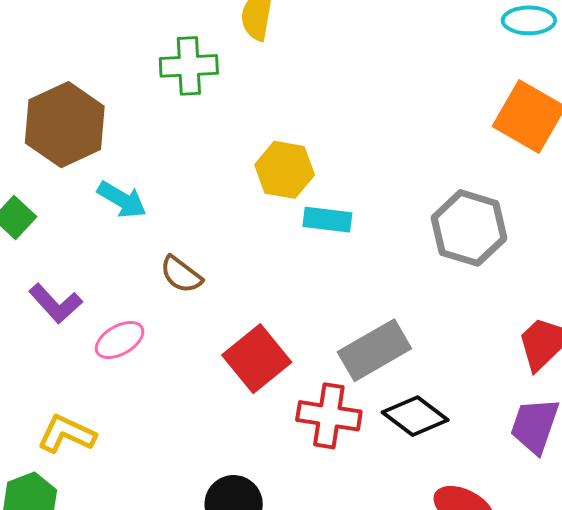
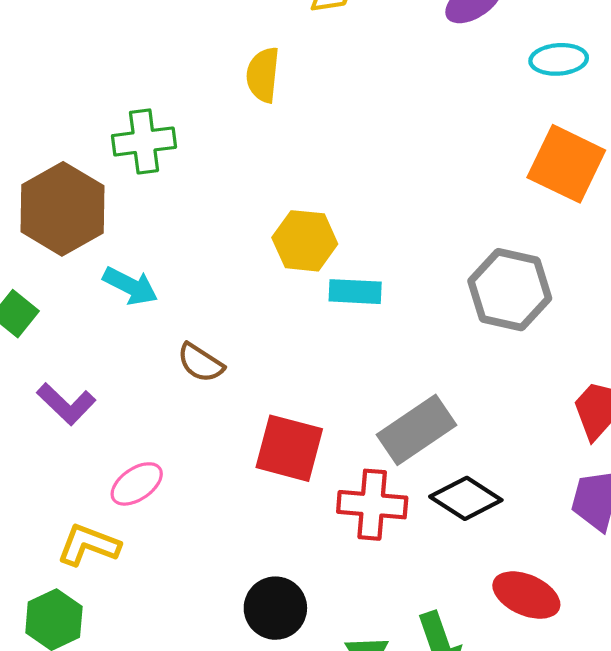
green cross: (189, 66) -> (144, 141), moved
pink ellipse: (120, 340) -> (137, 484), moved
red square: (257, 359) -> (289, 448), turned -32

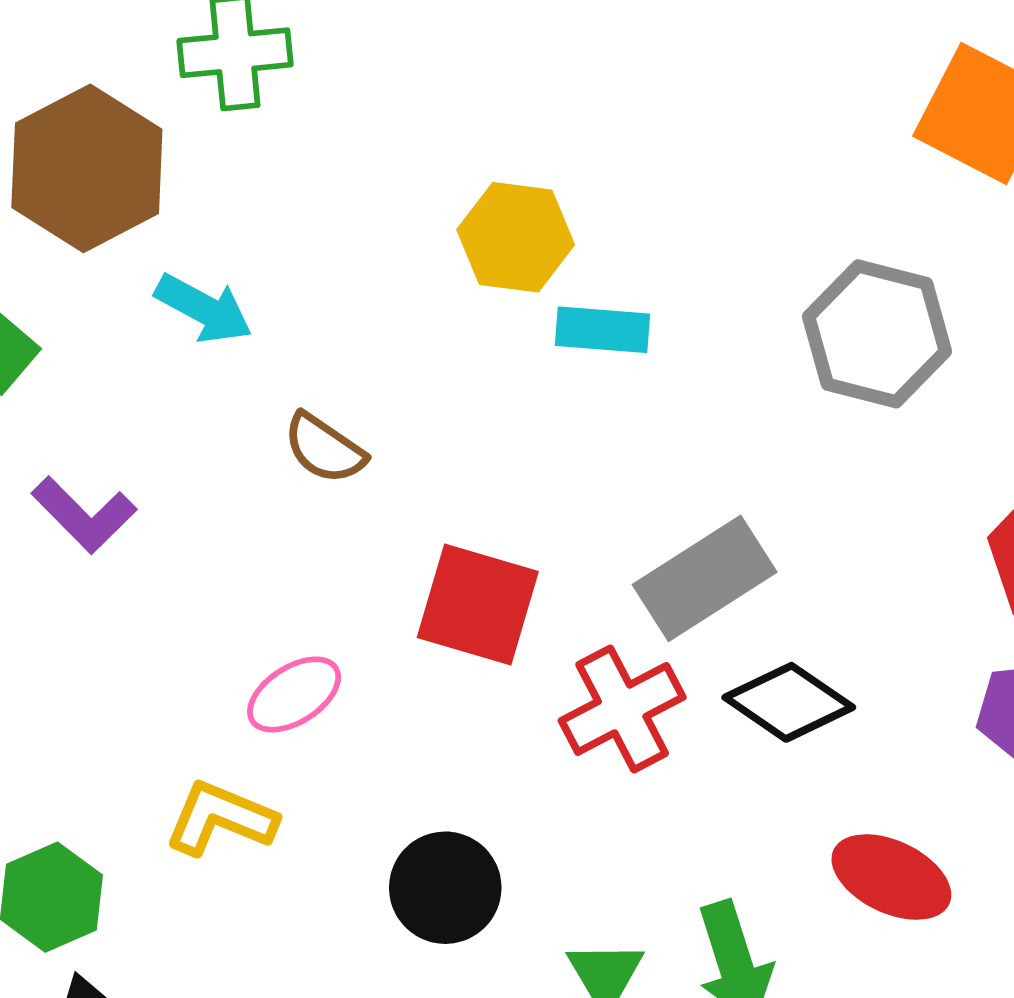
pink ellipse: (137, 484) -> (294, 694), moved
red cross: (372, 505) -> (622, 709), turned -34
yellow L-shape: (88, 545) -> (221, 818), moved

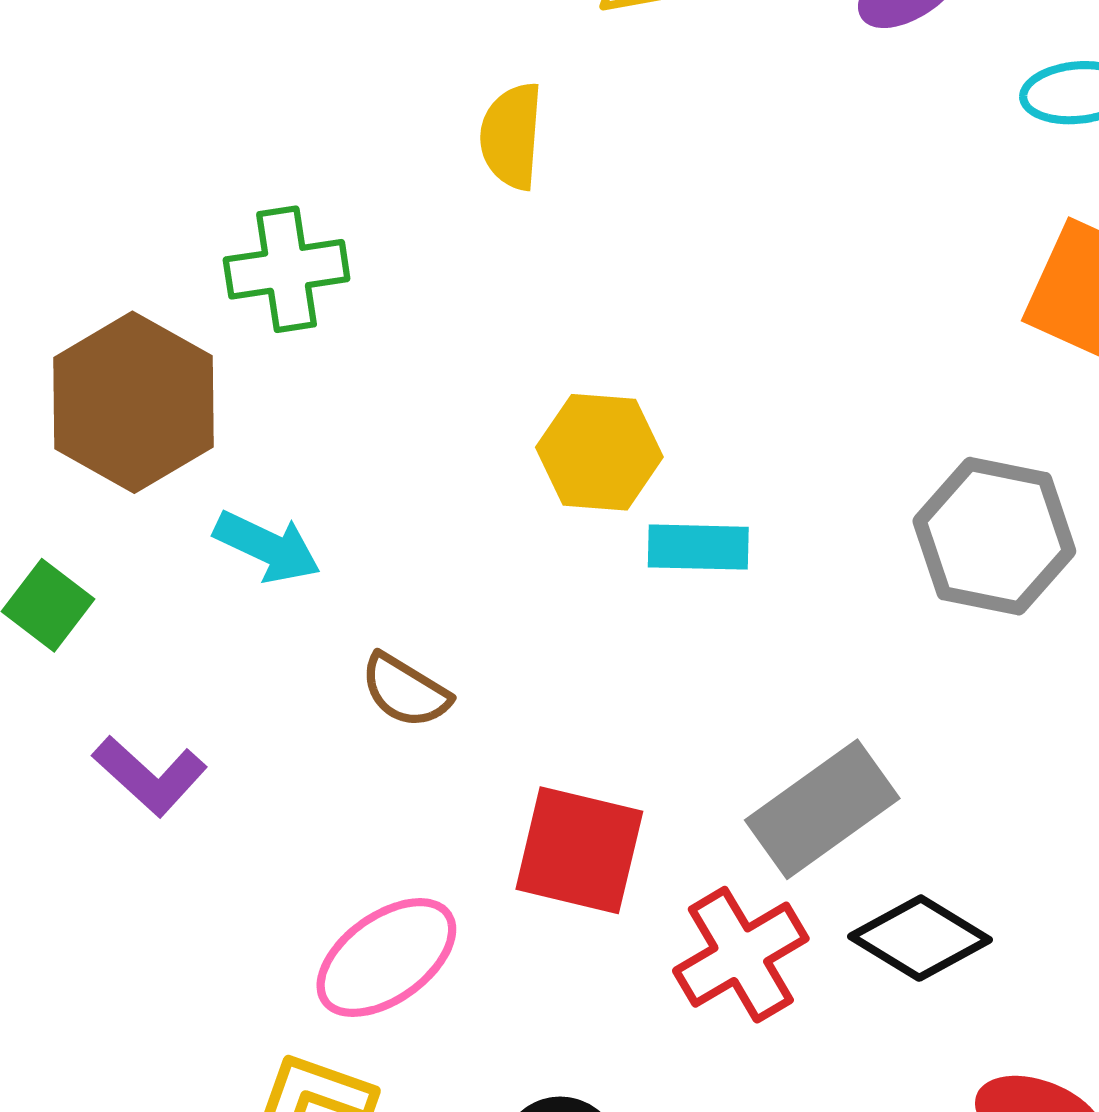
pink ellipse: (294, 694) -> (386, 958), size x1.4

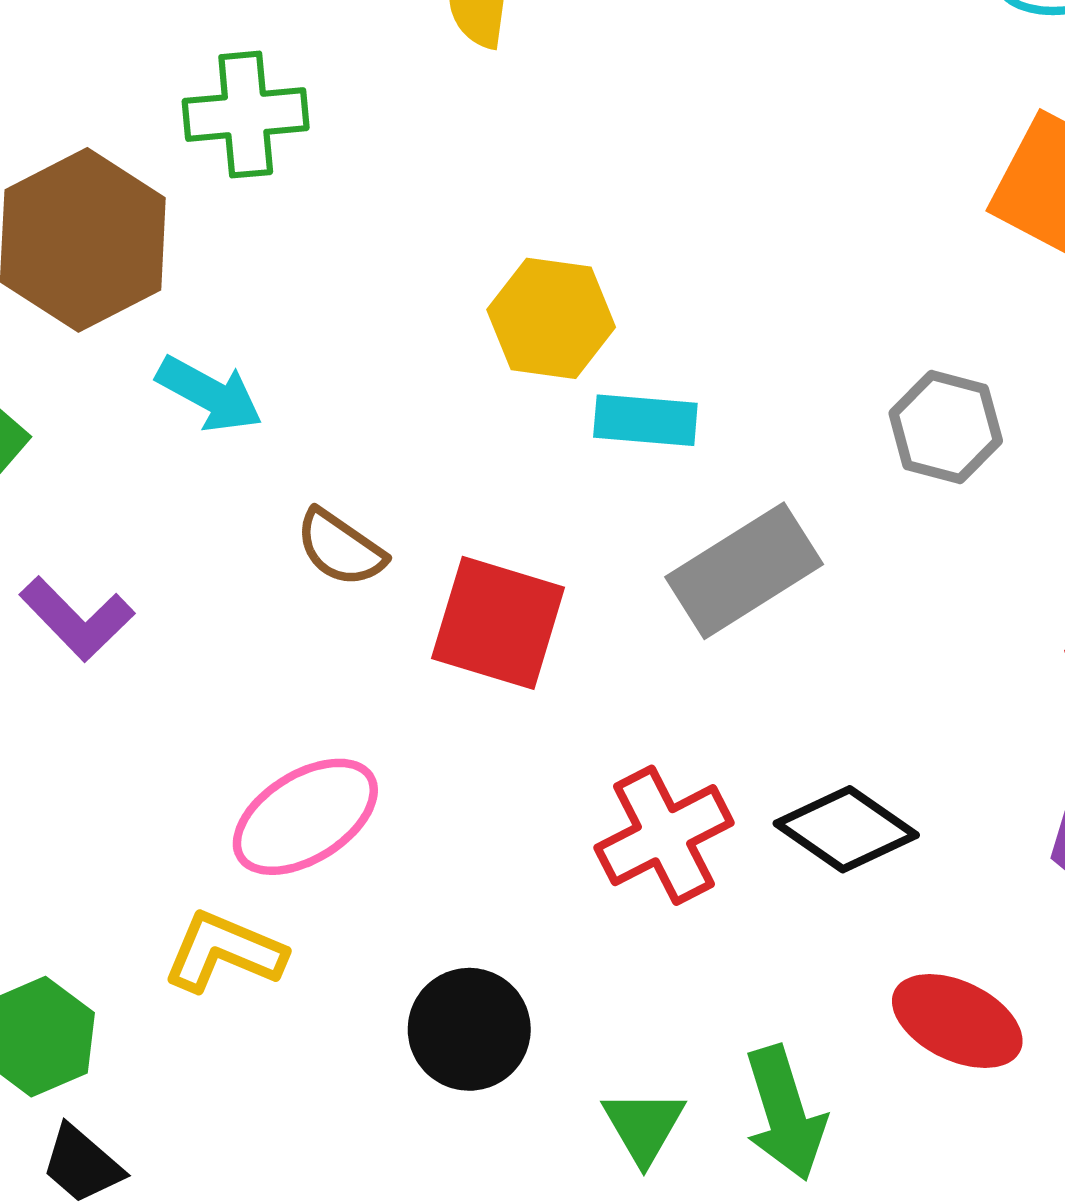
gray hexagon: (994, 536) -> (946, 427), size x0.7
gray rectangle: (822, 809) -> (744, 571), moved
red square: (579, 850) -> (498, 623), moved

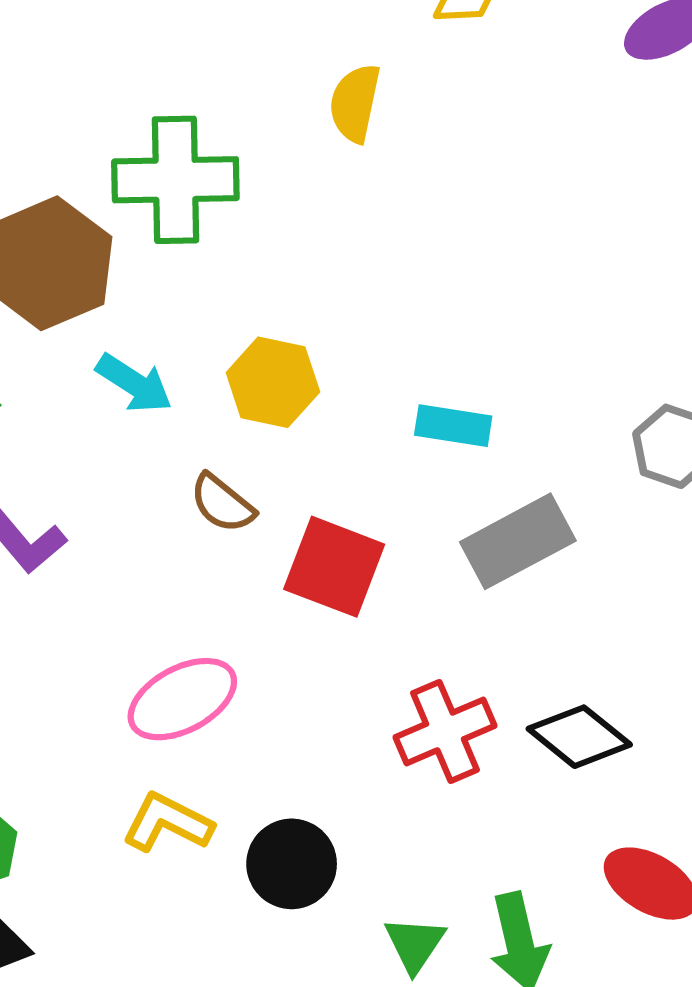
green cross: (246, 115) -> (175, 180), size x1.4
yellow hexagon: (551, 318) -> (273, 382), moved
yellow L-shape: (224, 952) -> (168, 823), moved

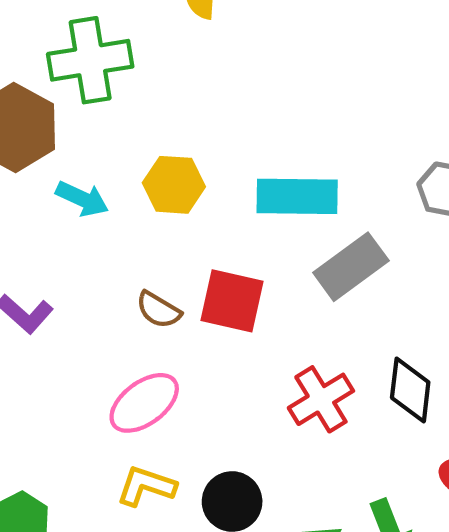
cyan rectangle: (453, 426) -> (297, 196), size x1.6
brown semicircle: (222, 503) -> (158, 310), moved
black diamond: (579, 737) -> (410, 390), turned 66

